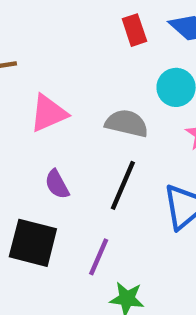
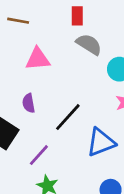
red rectangle: (134, 30) -> (77, 16), moved
gray semicircle: (127, 123) -> (89, 44), moved

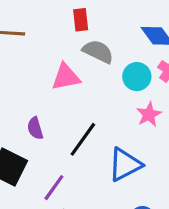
pink triangle: (38, 59) -> (66, 77), moved

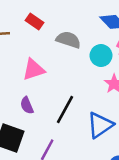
red rectangle: (81, 20) -> (35, 22), moved, turned -42
pink triangle: (66, 77) -> (34, 70), moved

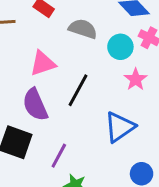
purple semicircle: (27, 105) -> (35, 105), size x1.6
black line: (65, 109) -> (78, 90), moved

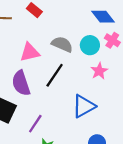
gray semicircle: (83, 29) -> (62, 44), moved

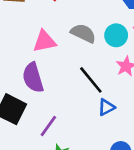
black line: (55, 75) -> (91, 80), moved, turned -75
blue triangle: (84, 106) -> (106, 107), size x0.6

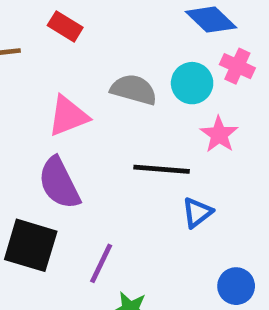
black line: (91, 80) -> (162, 169), turned -36

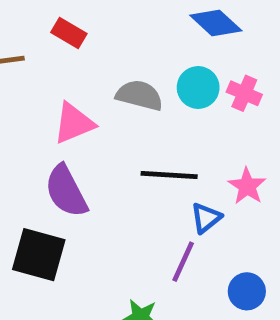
pink cross: (237, 66) -> (244, 93), moved
pink star: (219, 134) -> (247, 186), moved
purple line: (101, 263) -> (183, 262), moved

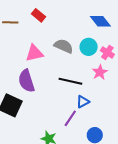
pink star: (247, 186) -> (100, 72), moved

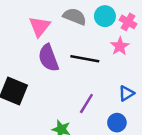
pink triangle: (34, 53) -> (40, 27), turned -36
purple semicircle: (26, 81) -> (48, 58), moved
blue triangle: (83, 102) -> (126, 93), moved

